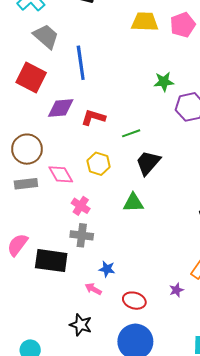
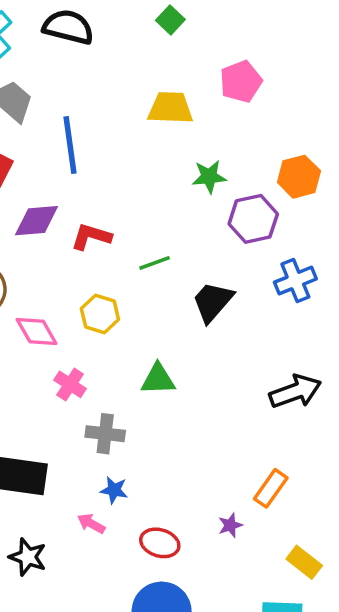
yellow trapezoid: (145, 22) -> (170, 108), moved
black trapezoid: (148, 163) -> (213, 302), moved
gray cross: (82, 235) -> (105, 434), moved
black star: (81, 325) -> (28, 557), moved

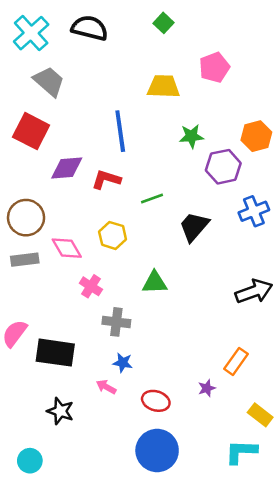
blue line: (70, 145) -> (120, 131), moved

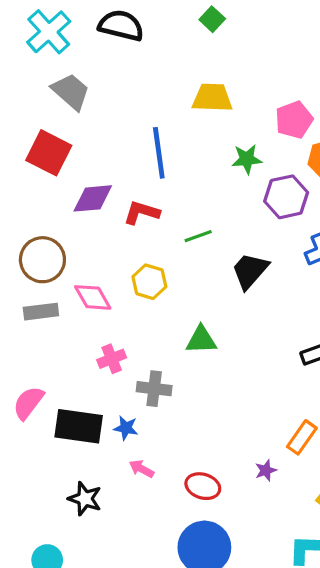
pink pentagon: (214, 67) -> (294, 120), moved
pink cross: (91, 286) -> (112, 359), moved, turned 35
blue star: (123, 363) -> (126, 428), moved

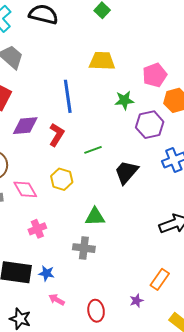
red L-shape: (141, 213) -> (57, 135), turned 105
gray cross: (154, 389) -> (84, 248), moved
red ellipse: (203, 486) -> (96, 311), turned 65

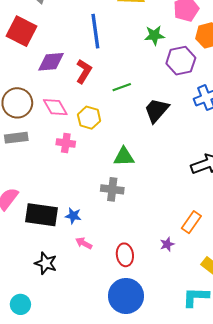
pink diamond: (25, 189) -> (55, 107), moved
pink cross: (37, 229) -> (66, 143), moved, turned 30

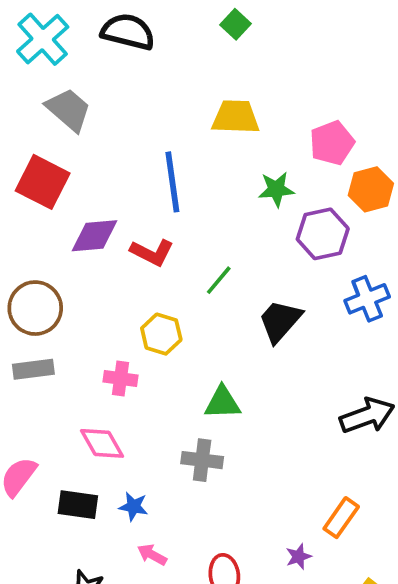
red L-shape: (84, 71) -> (152, 252), turned 85
green line: (122, 87) -> (219, 280), turned -30
pink diamond: (55, 107) -> (102, 443), moved
black rectangle: (42, 215) -> (78, 505), size x0.7

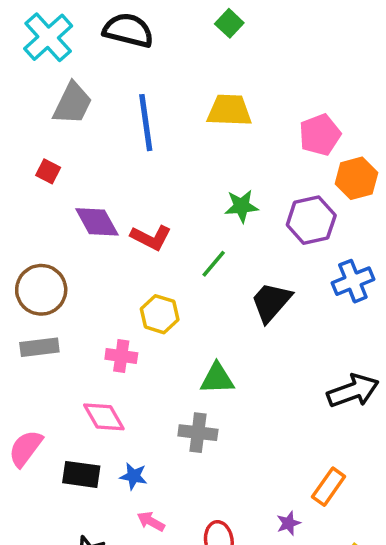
gray trapezoid: (69, 110) -> (73, 103), turned 75
red square: (43, 182) -> (48, 171), size x0.5
blue line: (172, 182) -> (146, 123), moved
green star: (276, 189) -> (241, 206), moved
purple diamond: (95, 236) -> (97, 222), turned 66

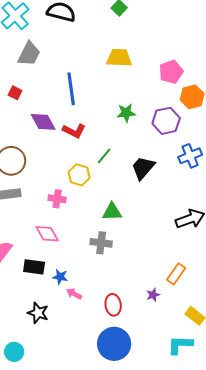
blue line: (146, 123) -> (71, 89), moved
green line: (214, 264) -> (104, 156), moved
blue star: (134, 476) -> (60, 277), moved

